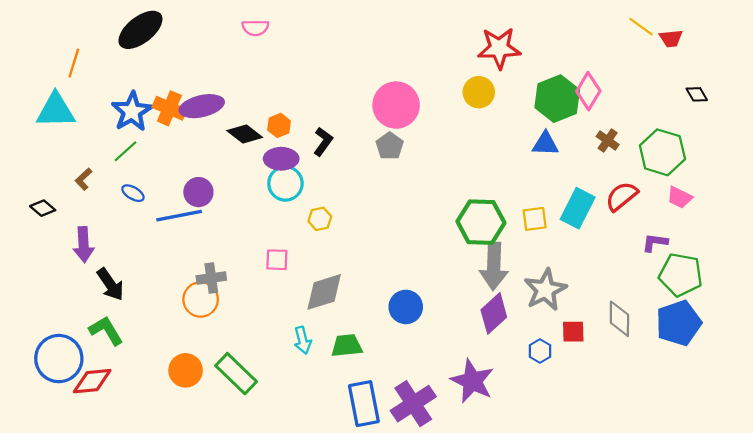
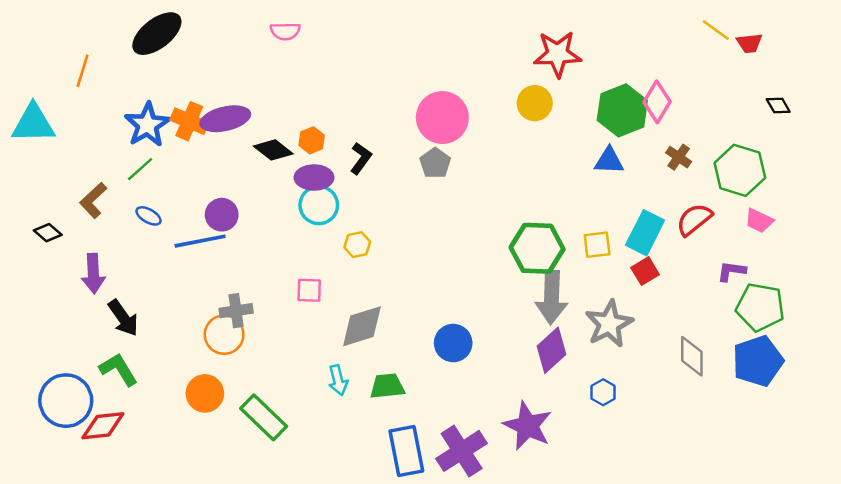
cyan triangle: (56, 110) -> (33, 124), moved
brown L-shape: (84, 179) -> (93, 200), size x1.4
red square: (573, 332) -> (645, 271), moved, turned -30
orange circle: (186, 370) -> (205, 393), moved

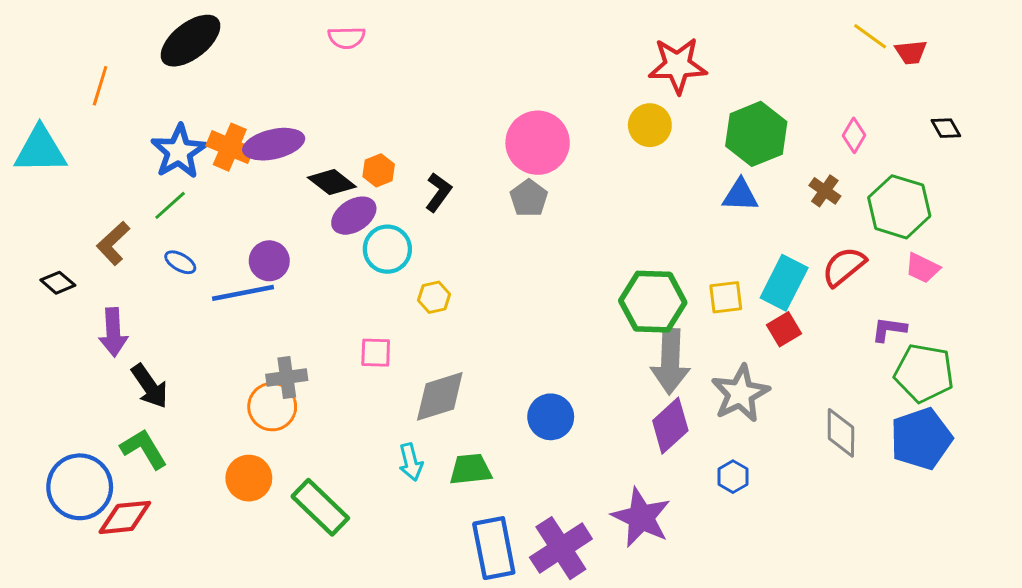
pink diamond: (657, 102) -> (854, 135), moved, size x0.7
purple ellipse: (314, 178) -> (354, 216), moved, turned -33

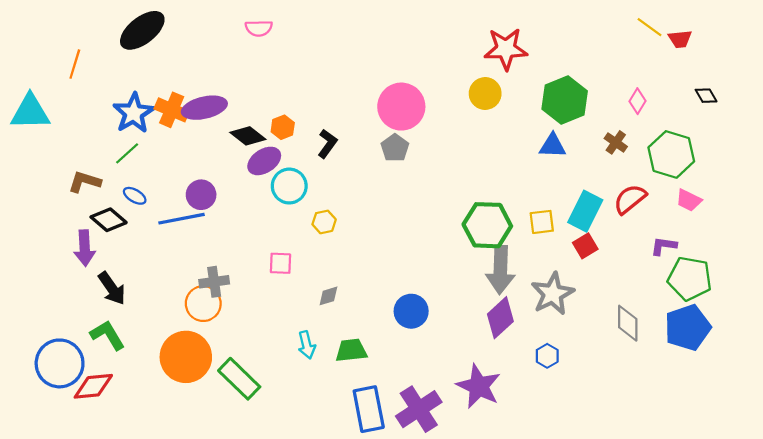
brown L-shape: (113, 243) -> (85, 182), turned 60
black diamond: (58, 283) -> (109, 220), moved, size x1.4
gray diamond: (440, 396) -> (328, 296), size x0.5
orange circle: (249, 478) -> (186, 357), size x1.5

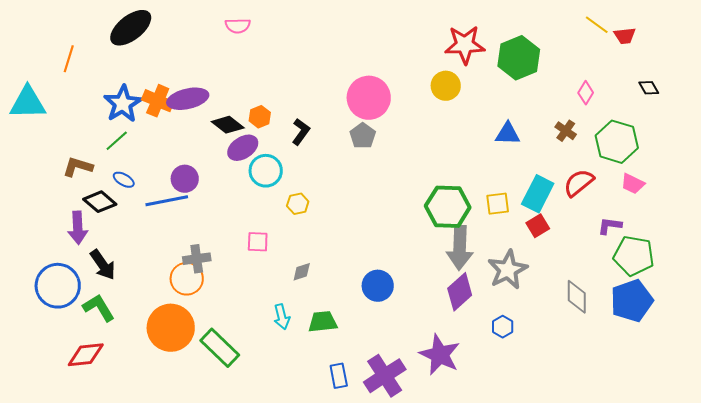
green hexagon: (565, 100) -> (519, 58), moved
blue circle: (60, 363) -> (58, 286), moved
blue rectangle: (369, 409) -> (339, 376), size x0.6

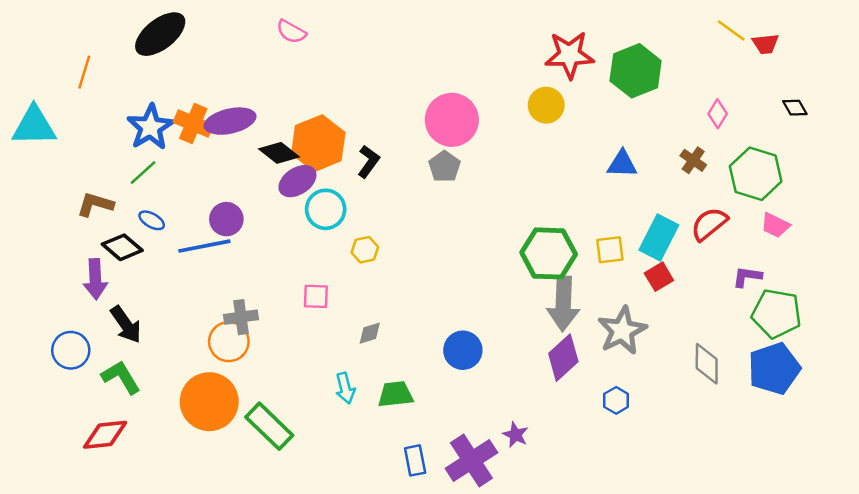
pink semicircle: (238, 26) -> (291, 32), turned 30
orange hexagon: (260, 117) -> (318, 143), size x2.0
blue circle: (58, 286) -> (71, 350), size x0.7
purple star: (440, 355) -> (516, 435), moved, size x0.5

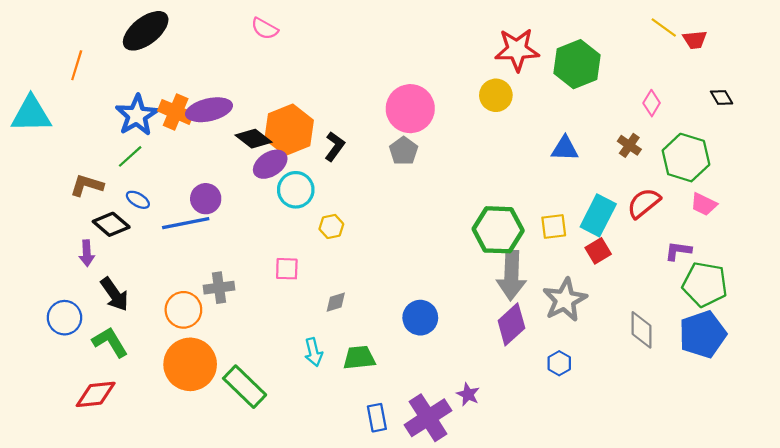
purple arrow: (95, 279) -> (87, 253), size x0.7
orange circle: (229, 342) -> (183, 310), moved

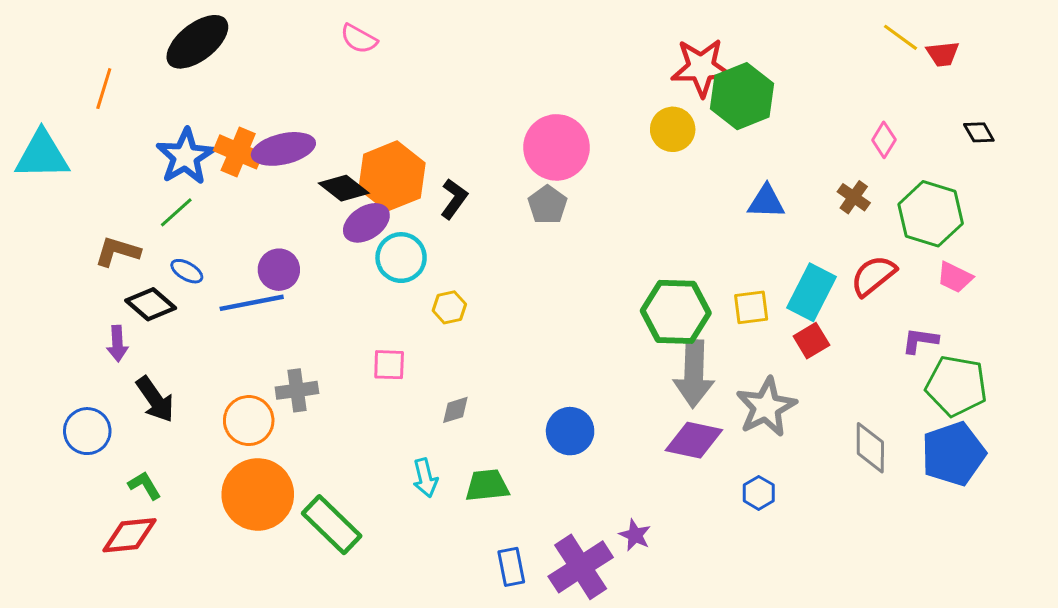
green hexagon: (577, 64) -> (742, 96), moved
purple diamond: (511, 324) -> (694, 440), turned 54
green L-shape: (110, 342) -> (145, 485), moved, size x0.7

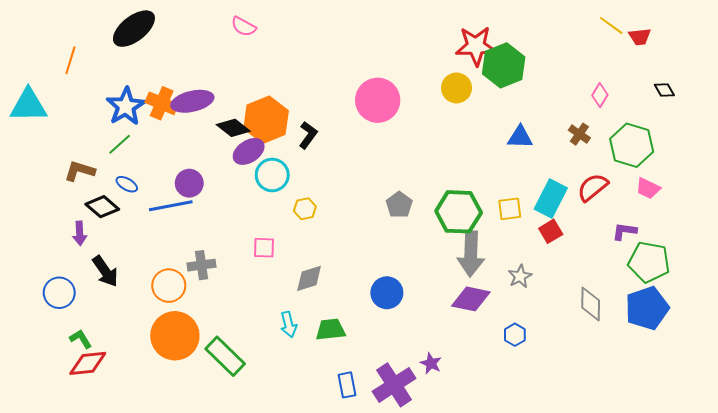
gray pentagon: (547, 205) -> (399, 205), moved
gray star: (766, 407) -> (520, 276), size x0.6
gray diamond: (455, 410) -> (309, 278), size x1.4
green L-shape: (145, 485) -> (81, 339), moved

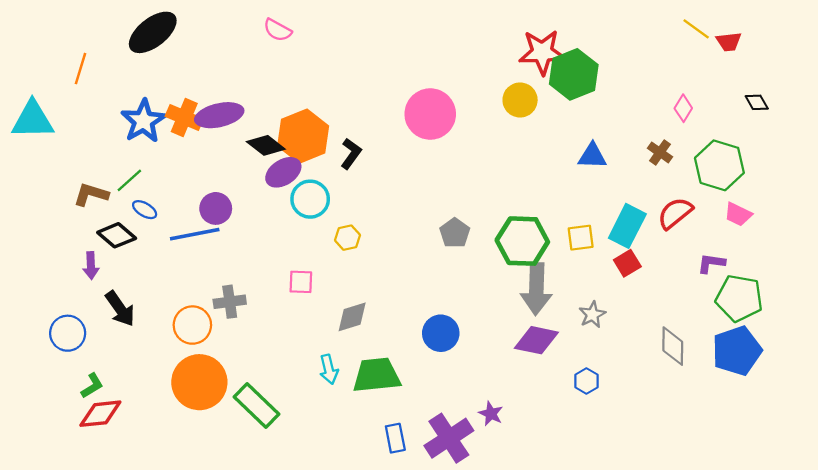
green line: (120, 144) -> (129, 180), moved
green trapezoid: (331, 330) -> (377, 375), size x1.4
green L-shape: (81, 339) -> (92, 386), turned 90

